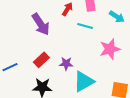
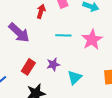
cyan line: (85, 26) -> (63, 35), moved
cyan triangle: (84, 81) -> (75, 77), size x0.7

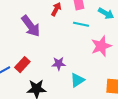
cyan line: (63, 35) -> (81, 24), moved
red rectangle: (28, 67) -> (22, 65), moved

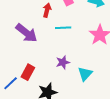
cyan line: (81, 24) -> (63, 28), moved

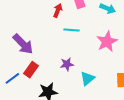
purple arrow: (26, 33) -> (23, 44), moved

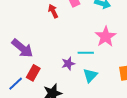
red arrow: (58, 11) -> (53, 11), turned -40
cyan line: (71, 30) -> (86, 53), moved

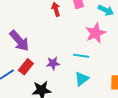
pink star: (106, 37) -> (96, 33), moved
purple star: (68, 64) -> (53, 63), moved

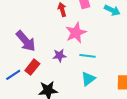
pink star: (96, 33) -> (76, 33), moved
purple star: (53, 63) -> (60, 55), moved

